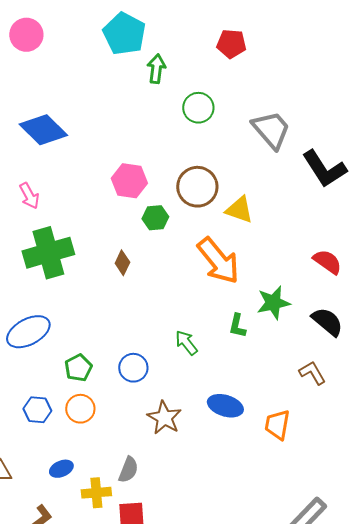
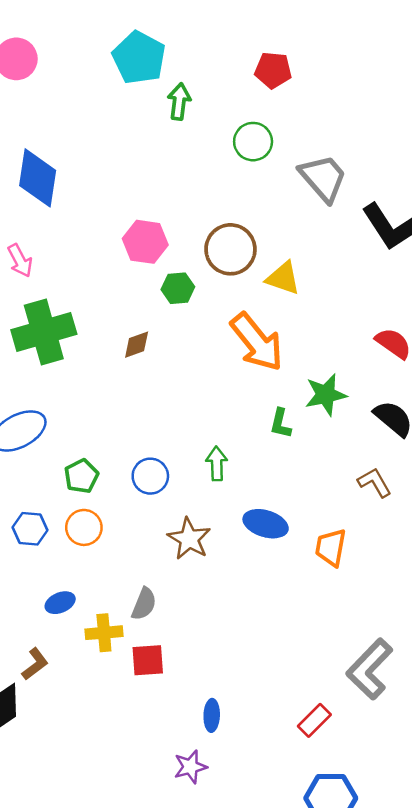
green circle: (198, 108) -> (253, 142), moved
blue diamond: (43, 130) -> (38, 178), turned 54
brown diamond: (122, 263) -> (137, 345), turned 45
green arrow: (186, 343) -> (217, 464), moved, turned 36

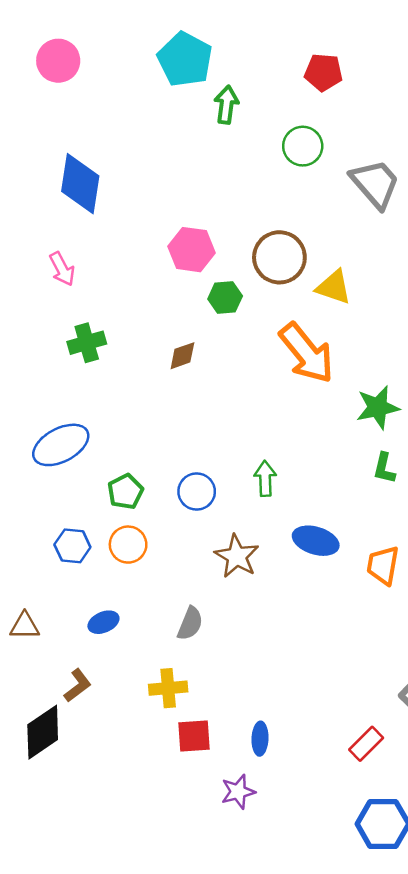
green cross: (44, 332) -> (87, 343), size x0.6
green L-shape: (281, 423) -> (384, 468), moved
yellow cross: (104, 633) -> (168, 688), moved
red square: (148, 660) -> (194, 736), moved

